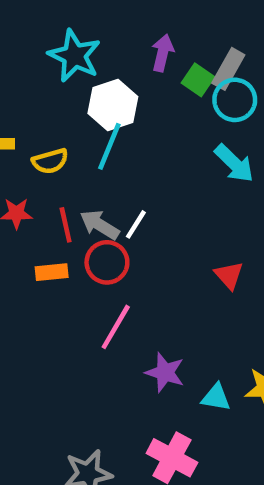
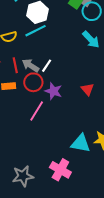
cyan line: (109, 146) -> (36, 31), turned 40
purple star: (165, 373) -> (53, 91), moved
cyan triangle: (216, 397) -> (81, 143), size x1.5

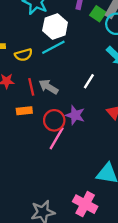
white line: (47, 66) -> (89, 81), moved
red circle: (33, 82) -> (54, 120), moved

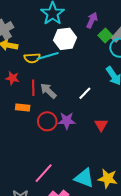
cyan line: (53, 47) -> (48, 56), moved
purple star: (75, 115) -> (67, 121), turned -30
pink line: (57, 138) -> (44, 173), moved

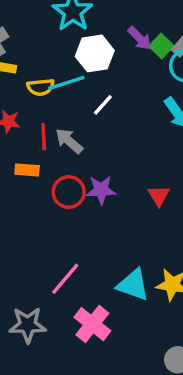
purple arrow: (92, 20) -> (140, 38), moved, turned 112
white line: (85, 93) -> (103, 105), moved

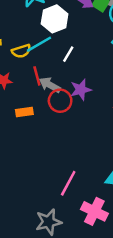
red line: (44, 137) -> (37, 76), moved
purple star: (101, 190) -> (81, 90), moved
red circle: (69, 192) -> (60, 101), moved

